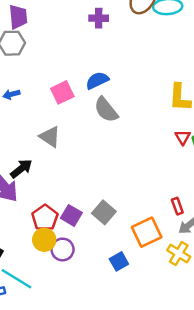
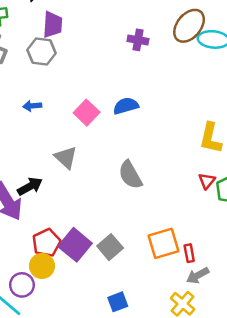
pink square: (62, 92) -> (87, 113), turned -30
gray semicircle: (106, 110) -> (130, 175), moved
purple square: (71, 215) -> (75, 245), size x1.4
orange square: (147, 232) -> (163, 243), moved
purple circle: (63, 249) -> (22, 285), moved

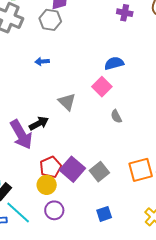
pink square: (87, 113) -> (102, 87), moved
gray semicircle: (130, 175) -> (116, 116), size x0.6
purple circle: (22, 285) -> (54, 210), moved

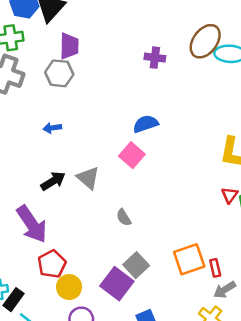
gray semicircle: (116, 116) -> (124, 217), moved
black arrow: (39, 123) -> (53, 181), moved
red pentagon: (51, 167) -> (52, 264), moved
purple square: (72, 169) -> (117, 284), moved

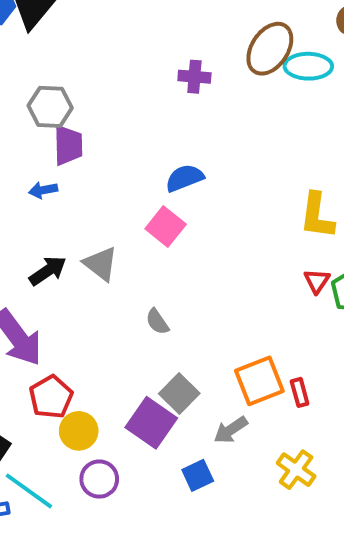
purple trapezoid: (69, 46) -> (68, 145), moved
gray arrow: (225, 290) -> (231, 430), moved

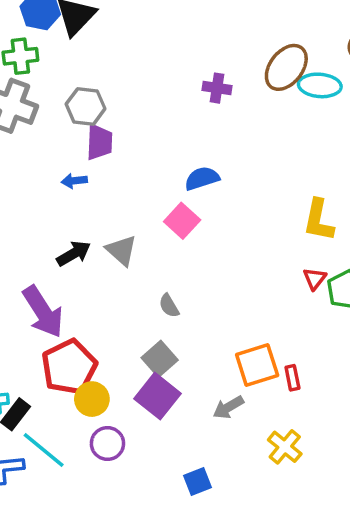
gray square: (179, 393) -> (160, 359), moved
red pentagon: (51, 397) -> (69, 367), size x1.4
blue square: (198, 475) -> (198, 482), moved

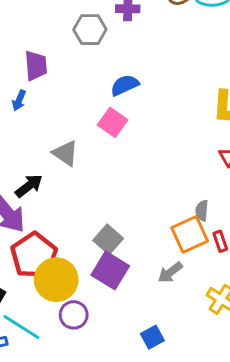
gray hexagon: (86, 106) -> (90, 30), moved
blue arrow: (74, 181) -> (19, 100), turned -54
black arrow: (74, 253) -> (29, 186), moved
gray semicircle: (169, 306) -> (202, 211), moved, turned 42
yellow circle: (92, 399) -> (56, 280), size x1.5

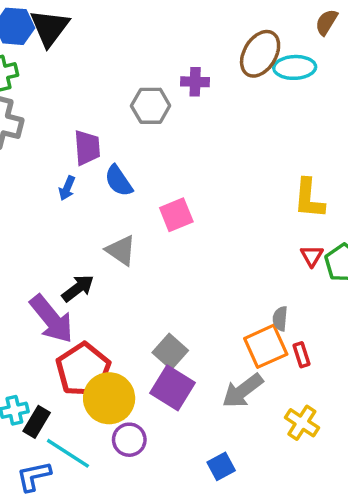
blue semicircle: (125, 85) -> (119, 181), moved, turned -100
pink square: (113, 122) -> (176, 215), turned 32
gray arrow: (170, 272) -> (243, 391), size x1.4

